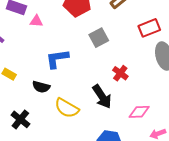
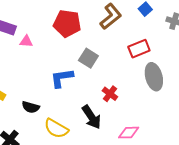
gray square: (99, 38) -> (88, 58), turned -30
blue L-shape: (57, 59) -> (62, 78), moved

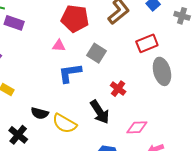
pink triangle: (26, 41) -> (59, 46), moved
black semicircle: (31, 107) -> (40, 113), moved

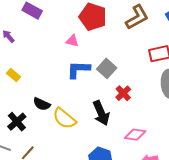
gray square: (96, 53) -> (107, 68), moved

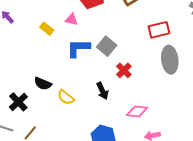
yellow rectangle: (13, 75) -> (47, 29), moved
black arrow: (101, 113) -> (102, 91), size x0.7
yellow semicircle: (64, 118) -> (66, 97), size x0.7

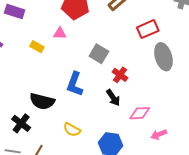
blue L-shape: (78, 48) -> (75, 84), moved, turned -60
black semicircle: (43, 84) -> (42, 101), size x1.4
black arrow: (102, 91) -> (113, 98), moved
yellow semicircle: (66, 97) -> (72, 130), moved

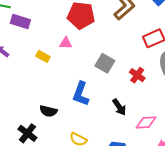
red cross: (120, 75) -> (137, 75), moved
black semicircle: (42, 101) -> (48, 111), size x0.7

